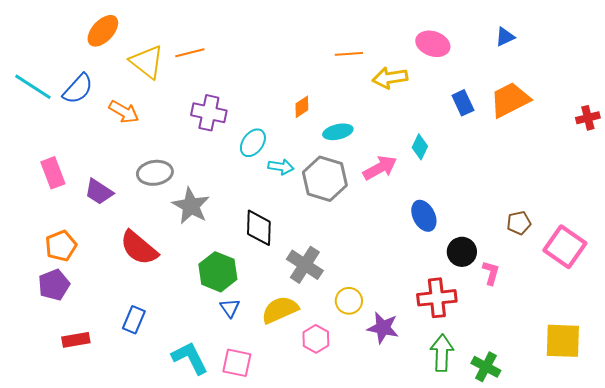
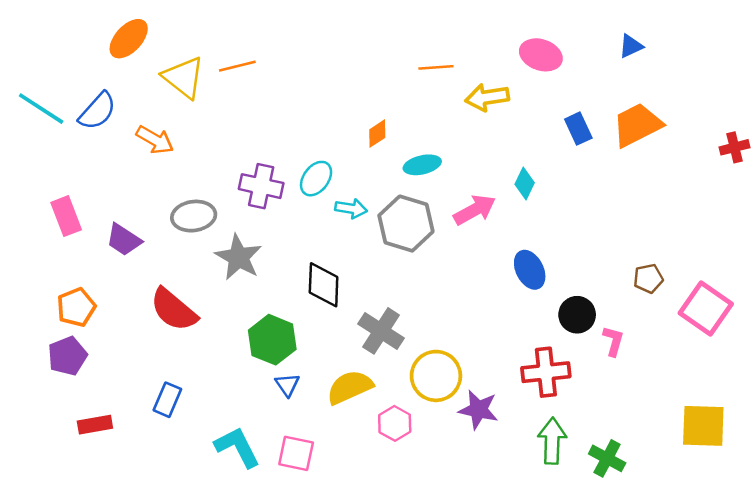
purple cross: (209, 113) -> (261, 186), moved
yellow circle: (349, 301) -> (436, 376), size x1.5

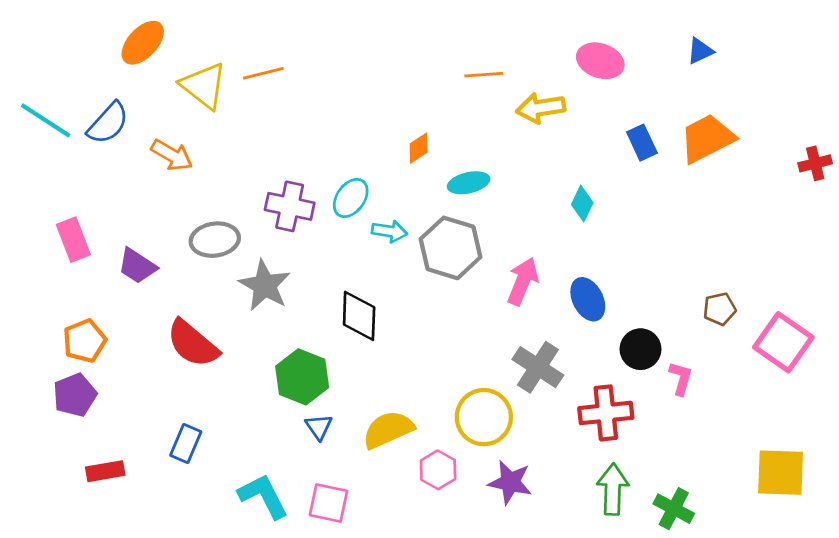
pink arrow: (475, 210) -> (523, 281), moved, turned -39
gray cross: (381, 331) -> (538, 367), moved
purple star: (478, 410) -> (510, 482), moved

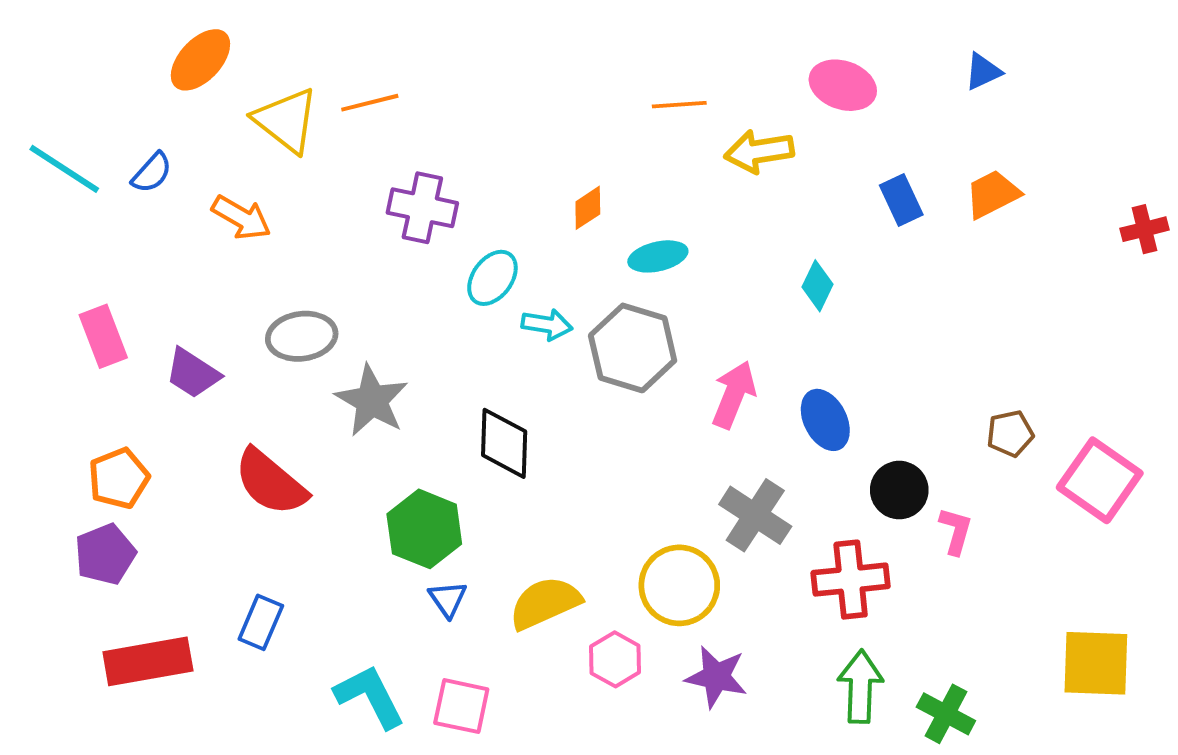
blue semicircle: (108, 123) -> (152, 173), size x0.7
orange trapezoid: (707, 138) -> (993, 194), size x0.7
purple cross: (290, 206) -> (422, 208), moved
red rectangle: (105, 471) -> (148, 661), size x1.6

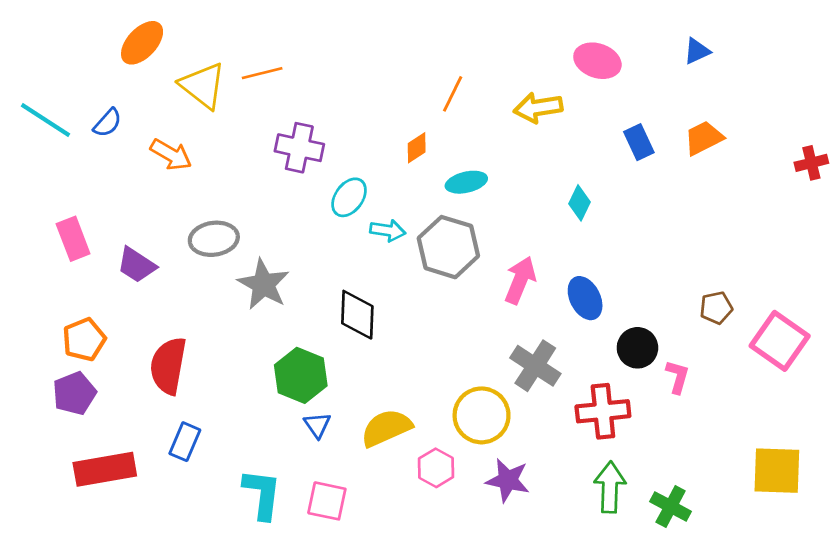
orange line: (679, 105) -> (453, 94), moved, turned -60
red semicircle: (271, 482) -> (168, 366), moved, turned 60
cyan L-shape: (370, 696) -> (262, 494), turned 34

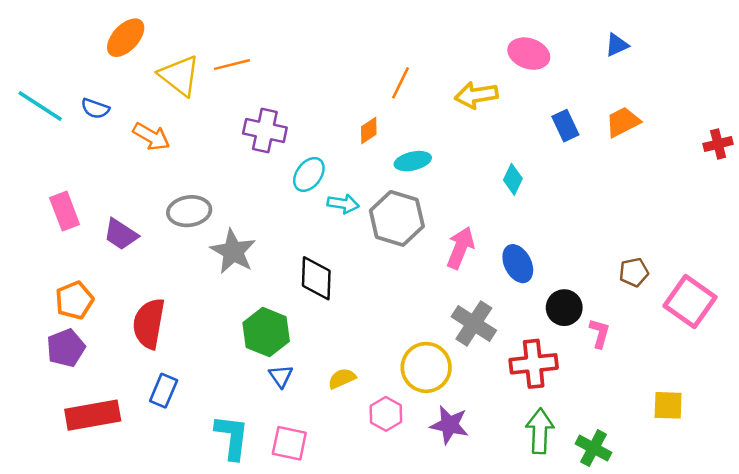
blue semicircle: (108, 123) -> (95, 109), turned 68
yellow semicircle: (386, 428) -> (342, 378), size x0.6
yellow square: (777, 471) -> (668, 405), moved, size x0.7

